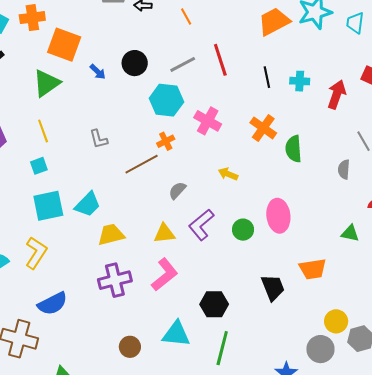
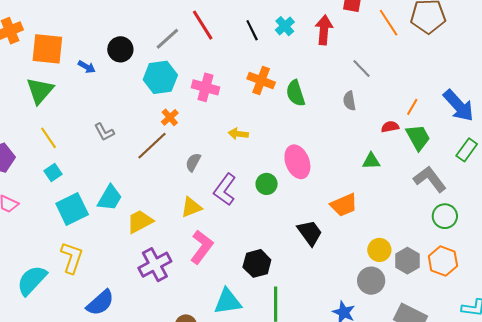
cyan cross: (300, 81) -> (285, 26), turned -30

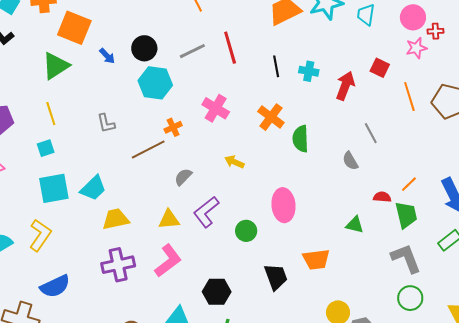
cyan cross: (285, 26) -> (309, 71), turned 36
cyan hexagon: (160, 77) -> (155, 83), moved
gray semicircle: (349, 101) -> (350, 161), turned -36
green circle: (267, 184) -> (246, 231), moved

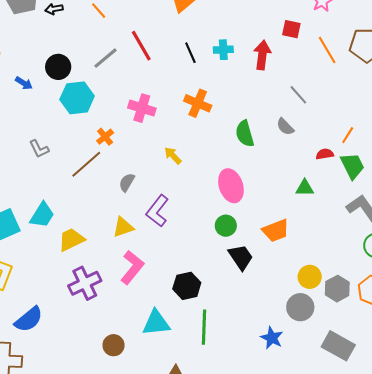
green semicircle: (301, 139) -> (245, 134), moved
yellow arrow: (234, 162) -> (173, 156), turned 36
green circle: (246, 231) -> (226, 226), moved

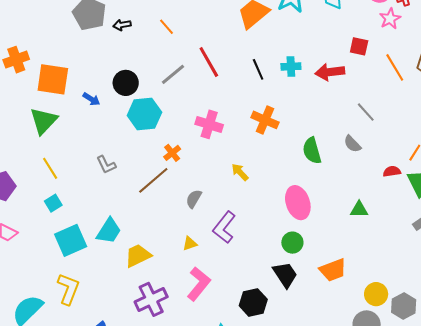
red arrow: (262, 55) -> (330, 72), turned -104
green triangle: (305, 188) -> (359, 210), moved
yellow triangle: (123, 227) -> (190, 244), size x0.7
orange trapezoid: (276, 231) -> (333, 270), moved
black trapezoid: (241, 257) -> (285, 275), moved

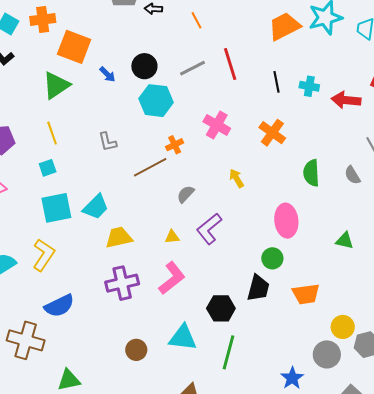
black trapezoid: (285, 275) -> (258, 288), turned 36

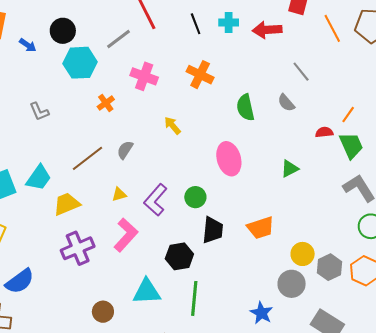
gray line: (193, 68) -> (118, 39), moved
brown line: (150, 167) -> (88, 158), moved
purple L-shape: (209, 229) -> (155, 200), moved
green triangle: (345, 241) -> (290, 169), turned -30
green circle: (272, 258) -> (195, 197), moved

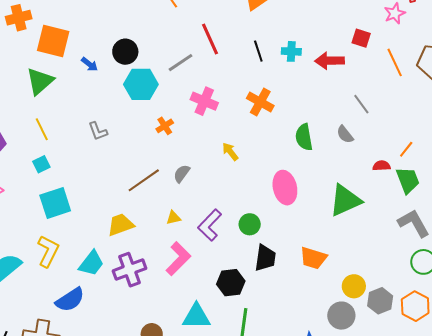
green triangle: (290, 169) -> (345, 200), size x1.8
cyan trapezoid: (39, 178) -> (91, 263), moved
orange trapezoid: (261, 228) -> (313, 258), turned 32

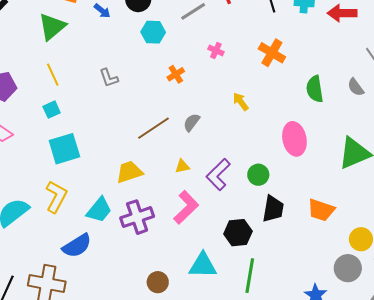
cyan hexagon: (141, 84) -> (153, 32), size x0.7
pink cross: (204, 101) -> (216, 50), size x0.6

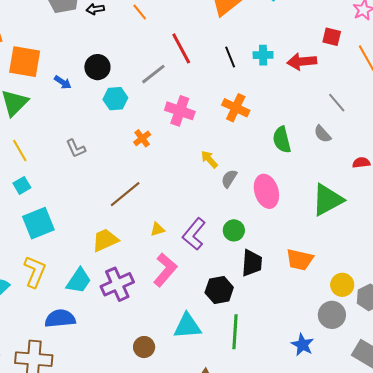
pink cross: (216, 50) -> (180, 111), size x1.8
gray semicircle: (192, 122) -> (229, 179), moved
blue semicircle: (77, 246) -> (60, 319), turned -148

